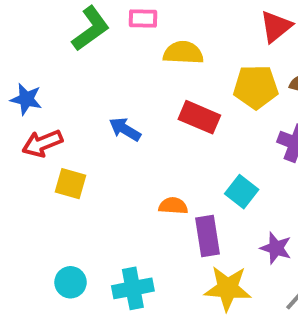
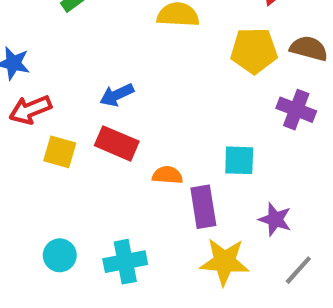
red rectangle: (199, 117) -> (117, 143), moved
blue arrow: (125, 129) -> (117, 95), turned -56
cyan square: (242, 192) -> (239, 160), turned -36

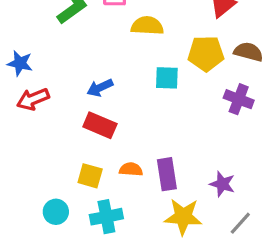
yellow square: (60, 152) -> (90, 176), moved
cyan square: (239, 160) -> (167, 78), moved
orange semicircle: (167, 175) -> (131, 169), moved

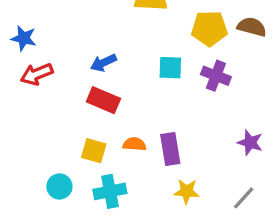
cyan square: (167, 78) -> (170, 68), moved
purple cross: (239, 99) -> (216, 76), moved
purple star: (222, 184) -> (250, 143), moved
yellow star: (183, 217) -> (187, 191), size x0.7

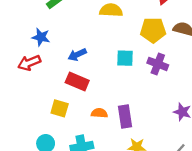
blue star: (24, 38) -> (41, 37), moved
yellow square: (94, 151) -> (60, 108), moved

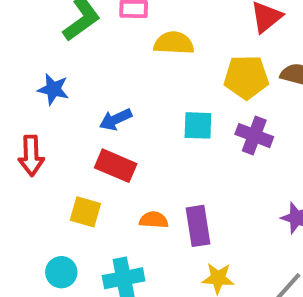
red arrow: (29, 63) -> (31, 156), moved, turned -70

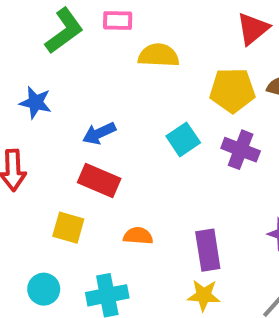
cyan square: (198, 125) -> (183, 139), turned -36
purple rectangle: (198, 226) -> (208, 250), moved

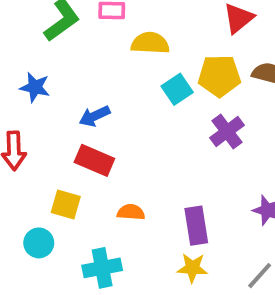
cyan square: (183, 139) -> (177, 89), moved
purple cross: (241, 150) -> (227, 132), turned 32
cyan circle: (44, 289) -> (39, 243), moved

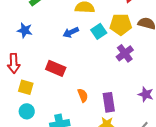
blue arrow: (94, 116) -> (71, 32), moved
yellow square: (66, 205) -> (26, 87), moved
orange semicircle: (131, 212) -> (83, 95), moved, turned 64

